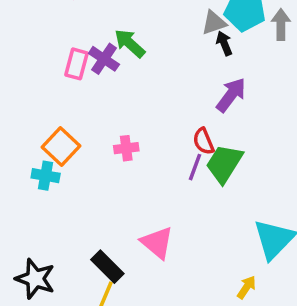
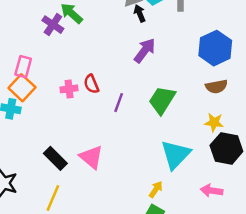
pink rectangle: (76, 64) -> (23, 67), moved
red semicircle: (204, 141) -> (91, 84), moved
green trapezoid: (224, 164) -> (162, 100), moved
black rectangle: (107, 267) -> (55, 158), moved

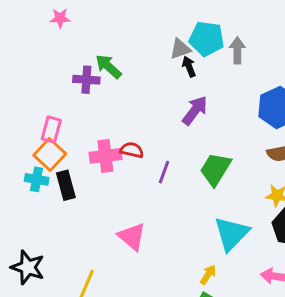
purple cross: (53, 25) -> (86, 80), turned -30
red semicircle: (91, 84) -> (132, 150), turned 126
pink cross: (69, 89) -> (105, 156), size x1.5
black rectangle: (55, 158) -> (66, 185), moved, turned 30

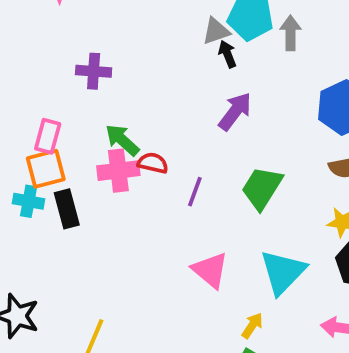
green arrow: (108, 67) -> (122, 140), moved
orange square: (50, 154) -> (46, 169), turned 32
pink triangle: (132, 237) -> (210, 270), moved

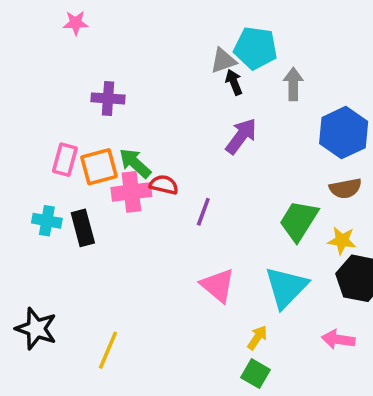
gray arrow: (290, 33) -> (293, 84), moved
orange square: (46, 169) -> (99, 167), moved
green trapezoid: (262, 188) -> (299, 221), moved

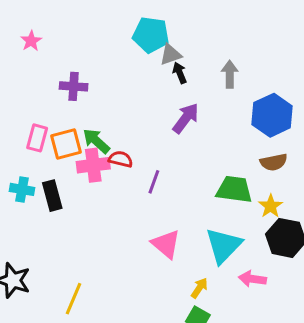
pink star: (76, 23) -> (31, 41), moved, turned -30
cyan pentagon: (256, 48) -> (151, 35), moved
green trapezoid: (299, 221) -> (234, 189), turned 66
yellow star: (342, 240) -> (271, 206), turned 30
pink arrow: (338, 339) -> (252, 279), moved

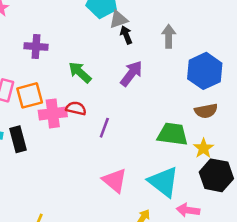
green arrow: (96, 141) -> (80, 72), moved
cyan triangle: (224, 246) -> (164, 182), turned -36

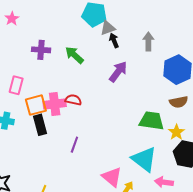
green arrow: (80, 72) -> (74, 55), moved
orange square: (30, 95) -> (36, 105), moved
purple line: (104, 128) -> (74, 145), moved
black rectangle: (18, 139) -> (40, 125), moved
pink triangle: (115, 180) -> (112, 177), moved

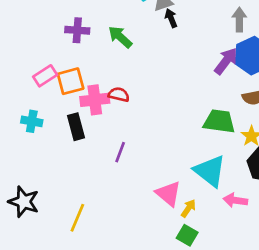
gray arrow: (148, 41) -> (239, 20), moved
purple arrow: (118, 72) -> (226, 61), moved
pink rectangle: (16, 85) -> (45, 76), turned 42
orange square: (36, 105) -> (71, 81), moved

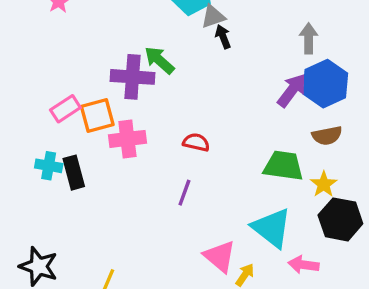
purple cross: (77, 30) -> (132, 77), moved, size x1.4
red semicircle: (119, 95) -> (196, 142), moved
black rectangle: (76, 127) -> (74, 173), moved
purple line: (120, 152) -> (184, 193), moved

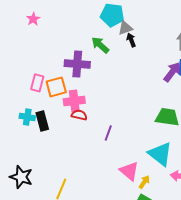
green arrow: (159, 60) -> (100, 45), moved
pink rectangle: (65, 109) -> (37, 83), turned -42
red semicircle: (196, 142) -> (79, 115), moved

